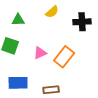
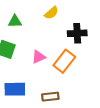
black cross: (82, 22) -> (77, 33), moved

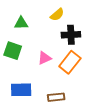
black cross: (77, 33) -> (71, 35), moved

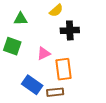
orange rectangle: (70, 62) -> (64, 69), moved, turned -45
blue rectangle: (21, 90) -> (32, 85), moved, turned 36

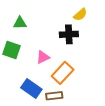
yellow semicircle: (56, 10) -> (80, 15), moved
orange rectangle: (64, 69) -> (63, 73), turned 50

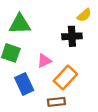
green triangle: (20, 23) -> (20, 24), size x1.5
blue rectangle: (31, 89) -> (24, 84), moved, turned 30

